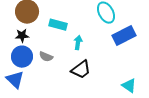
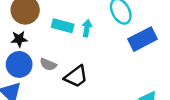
cyan arrow: (78, 43) -> (87, 28), moved
black trapezoid: (81, 70) -> (76, 77), moved

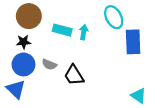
blue rectangle: (143, 39) -> (133, 42), turned -65
black trapezoid: (76, 77) -> (74, 75), turned 95

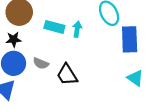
cyan triangle: (138, 96) -> (135, 78), moved

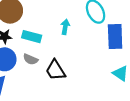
cyan rectangle: (54, 27) -> (32, 37), moved

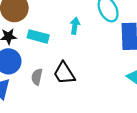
gray semicircle: (31, 59) -> (37, 77), moved, turned 80

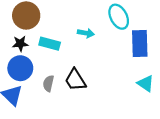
cyan arrow: (75, 26) -> (86, 33), turned 91

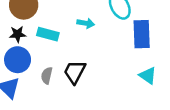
black trapezoid: (75, 80) -> (75, 72), turned 60

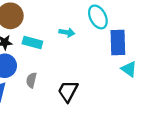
black trapezoid: (75, 72) -> (68, 91), moved
cyan triangle: (148, 76) -> (129, 69), moved

